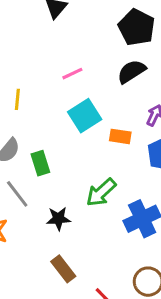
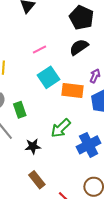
orange rectangle: (120, 136) -> (73, 91), size x1.5

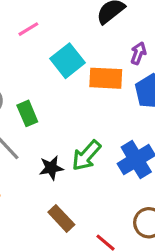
pink line: (40, 49) -> (28, 29), moved
green arrow: (61, 128) -> (86, 156), moved

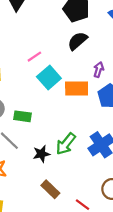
pink line: (28, 29) -> (34, 57), moved
green rectangle: (27, 113) -> (22, 116), turned -56

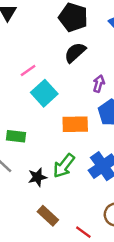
orange rectangle: (77, 88) -> (75, 124), moved

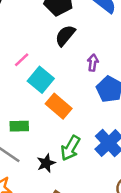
orange rectangle: (75, 124) -> (59, 106), moved, turned 50

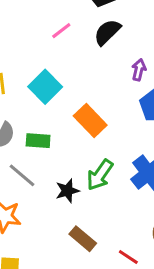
pink line: (22, 60) -> (61, 31), moved
cyan square: (41, 80) -> (45, 87), moved

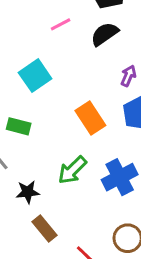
orange rectangle: (90, 120) -> (90, 118), moved
black star: (67, 191) -> (28, 192), moved

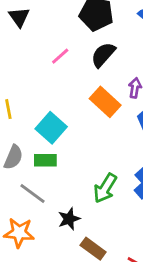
cyan square: (35, 76) -> (51, 128), moved
orange rectangle: (90, 118) -> (105, 102), moved

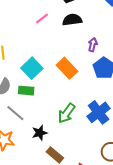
black semicircle: (103, 55) -> (72, 20), turned 36
orange rectangle: (105, 102) -> (67, 68), moved

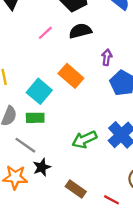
orange rectangle: (67, 68) -> (71, 76), moved
green arrow: (67, 113) -> (84, 139), turned 35
black star: (40, 133) -> (42, 167), moved

